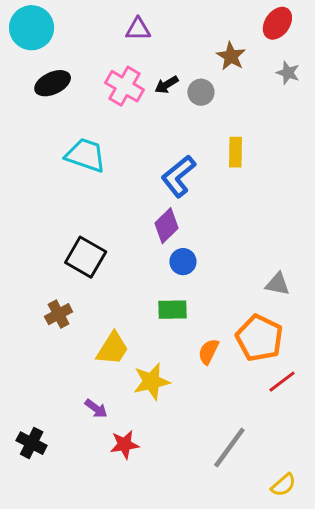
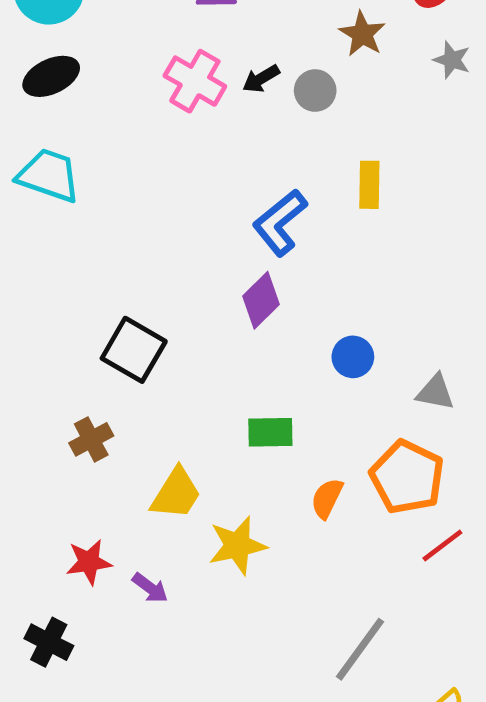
black ellipse: (53, 83) -> (51, 76), moved
cyan trapezoid: (86, 155) -> (49, 175), moved
blue circle: (183, 262) -> (353, 357), moved
red star: (125, 445) -> (89, 562), moved

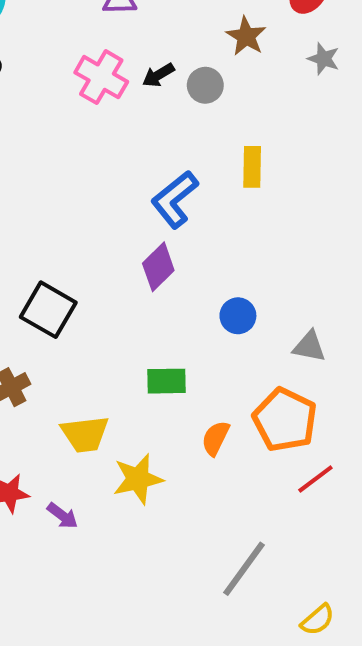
yellow trapezoid: (176, 494) -> (85, 434), turned 51

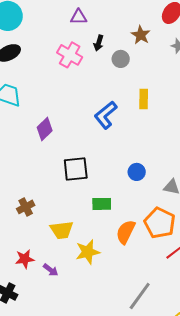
black arrow: (158, 75) -> (99, 43), moved, turned -42
purple diamond: (158, 267) -> (45, 129), moved
black square: (48, 310) -> (76, 169), moved, turned -36
orange semicircle: (215, 438) -> (126, 232), size x1.4

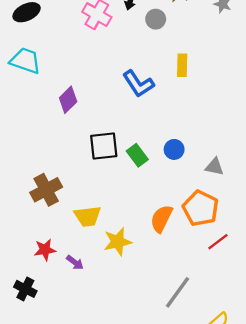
blue L-shape: (106, 115) -> (138, 84), turned -84
green rectangle: (102, 204) -> (137, 155), moved, turned 54
brown cross: (26, 207) -> (46, 190), size x1.5

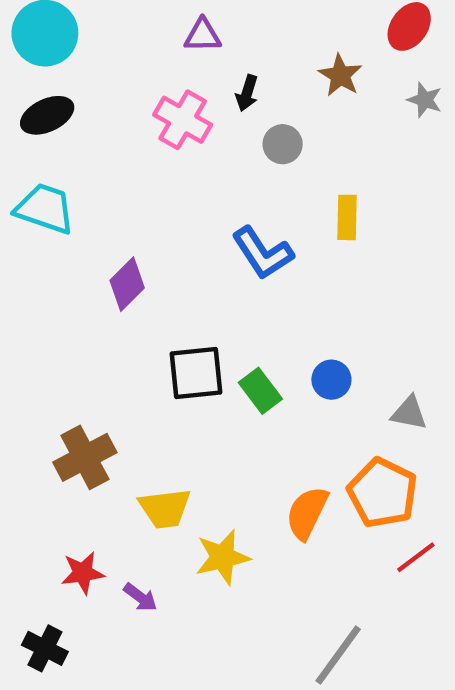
gray circle: (156, 19) -> (283, 144), moved

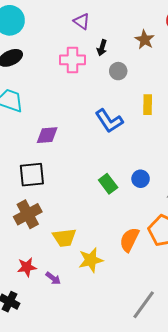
purple triangle: (203, 35) -> (82, 21), turned 36
pink cross: (183, 120) -> (72, 60), turned -30
purple diamond: (127, 284) -> (47, 135), turned 40
black square: (196, 373) -> (32, 175), moved

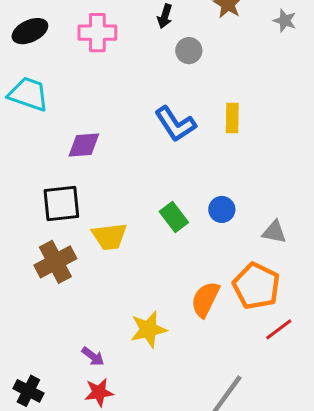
pink cross: (72, 60) -> (97, 33), moved
yellow rectangle: (148, 105) -> (232, 118), moved
yellow trapezoid: (64, 238) -> (109, 236), moved
red star: (27, 267) -> (99, 392), moved

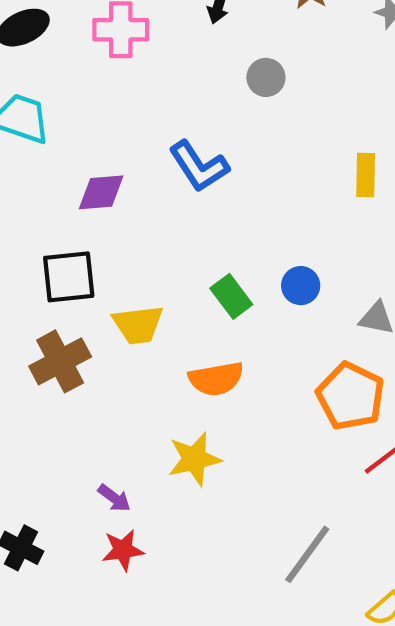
gray circle: (189, 51) -> (266, 77), moved
yellow rectangle: (232, 118) -> (366, 175), moved
blue L-shape: (175, 124) -> (199, 166), moved
orange semicircle: (205, 299) -> (216, 379), moved, turned -126

